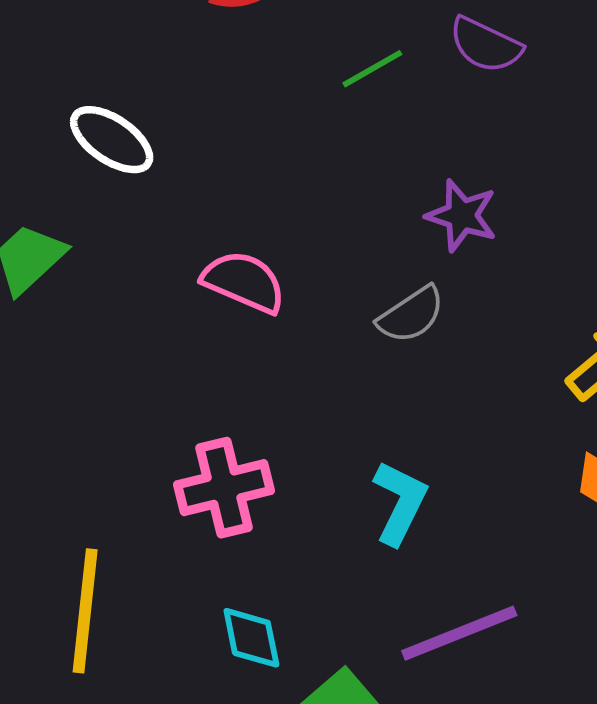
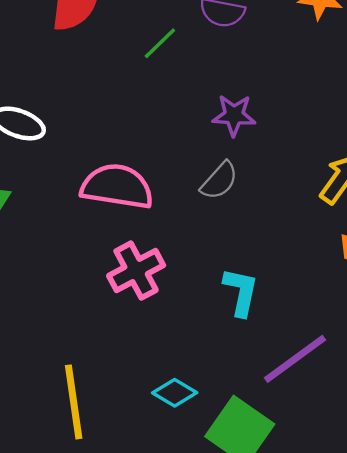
pink semicircle: (244, 282) -> (117, 187), size x1.4
pink cross: (224, 488) -> (136, 271), moved
cyan diamond: (251, 638) -> (175, 393), turned -33

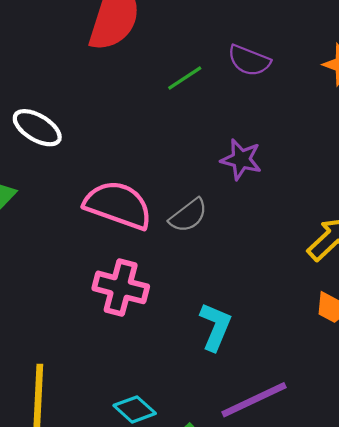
gray semicircle: (219, 181) -> (188, 215), moved
pink cross: (136, 271) -> (121, 287), turned 32

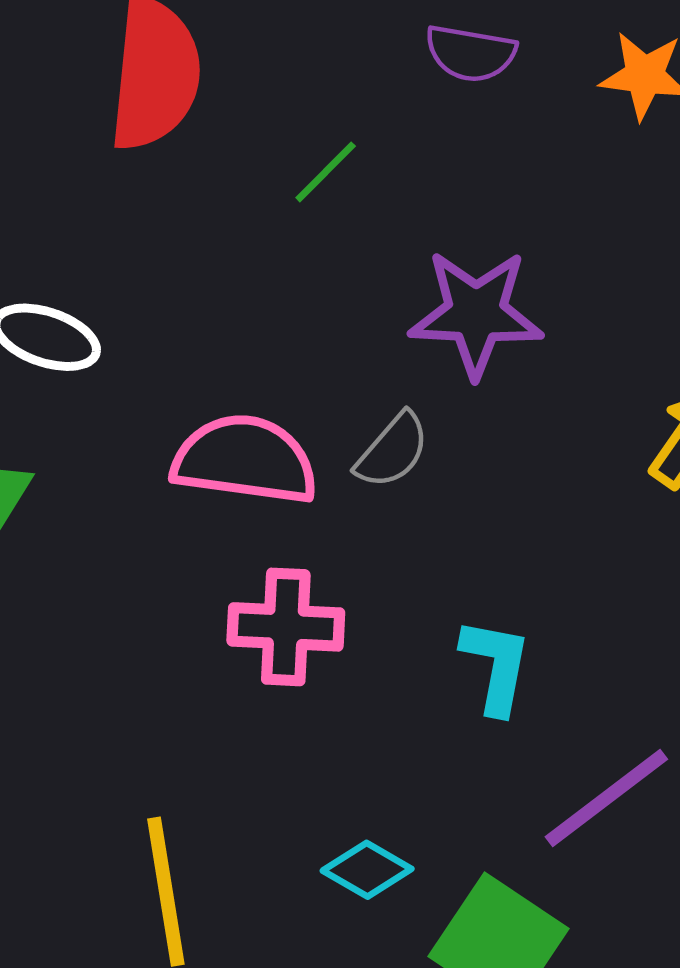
purple semicircle: (249, 60) -> (471, 53), moved
purple star: (241, 159) -> (476, 313), size x1.5

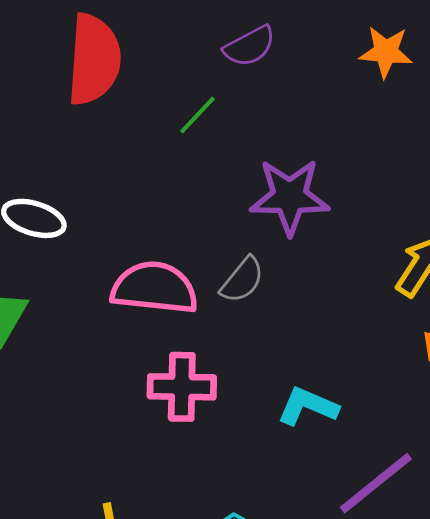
purple semicircle: (471, 53) -> (250, 46), moved, turned -36
cyan L-shape: (496, 666) -> (308, 406), turned -76

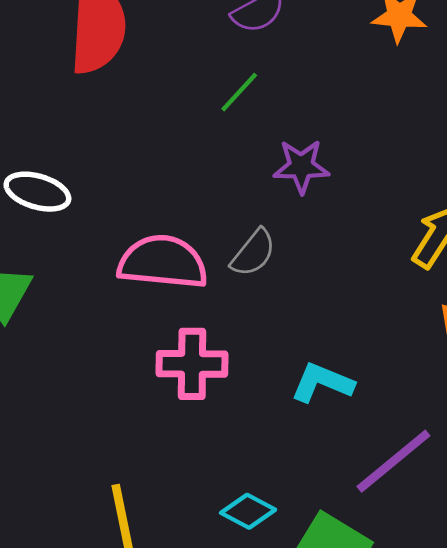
green line: (197, 115) -> (239, 92), moved
purple star: (290, 197) -> (301, 166), size x0.7

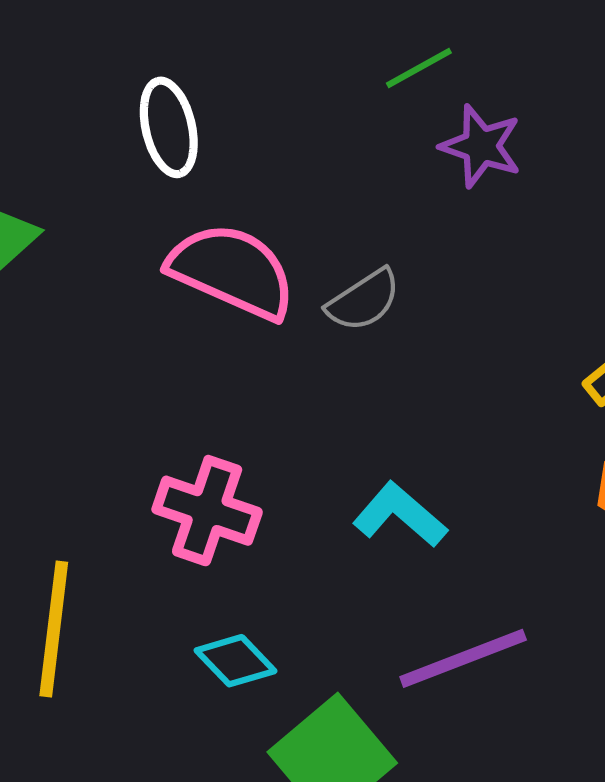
purple star: (301, 166) -> (481, 146), moved
white ellipse: (37, 192) -> (169, 127), moved, turned 42
pink cross: (192, 364) -> (207, 511), moved

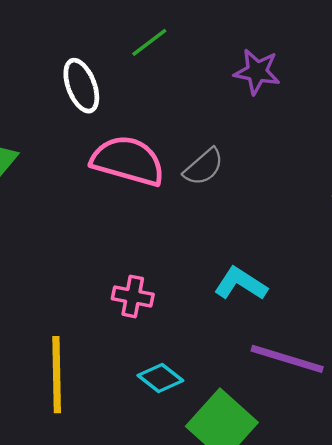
green line: (419, 68) -> (149, 42), moved
pink cross: (207, 511) -> (133, 296), size x0.7
purple line: (463, 658) -> (287, 359), turned 46

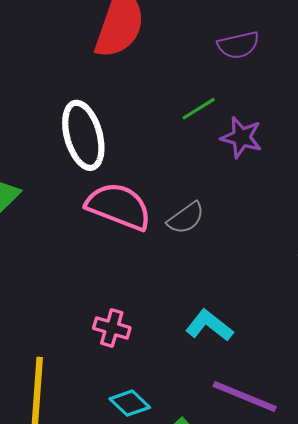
green line: (149, 42) -> (199, 109), moved
white ellipse: (81, 86) -> (83, 135), size x1.4

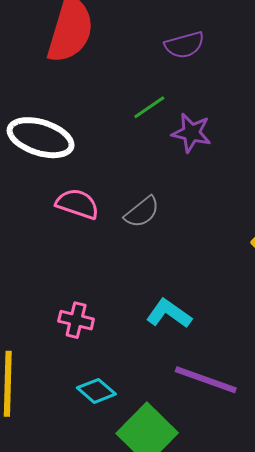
white ellipse: (83, 135) -> (41, 138), turned -54
pink semicircle: (119, 206) -> (77, 204), size x0.7

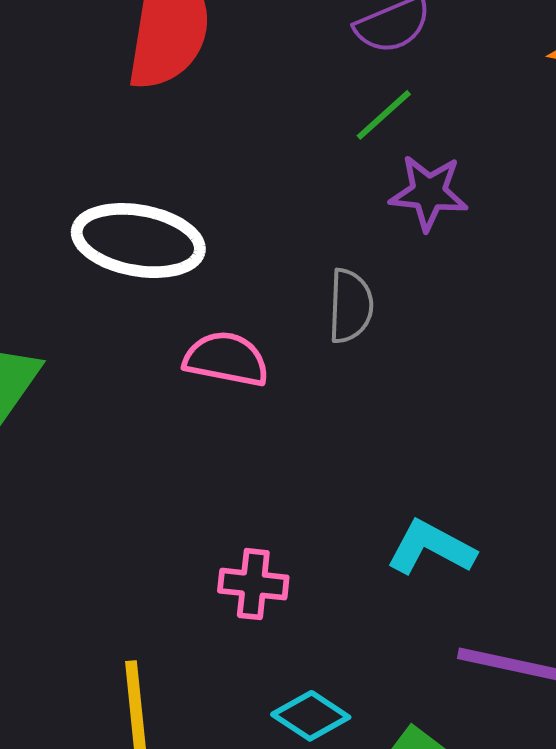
green line: (149, 107) -> (384, 115), moved
gray semicircle: (142, 212) -> (350, 306), moved, turned -42

